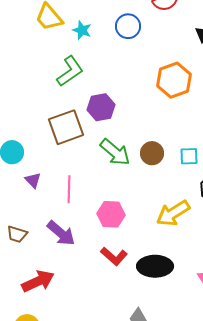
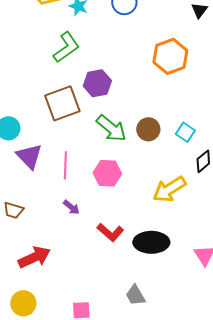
cyan square: (189, 156) -> (185, 132), turned 36
purple triangle: (33, 180) -> (29, 156), size x1.6
pink hexagon: (111, 214) -> (107, 173), moved
purple arrow: (61, 233) -> (71, 207), moved, size x0.6

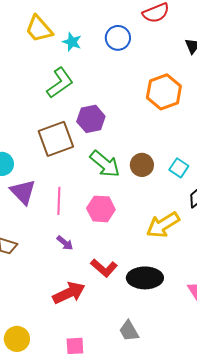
red arrow: (34, 257) -> (69, 293), moved

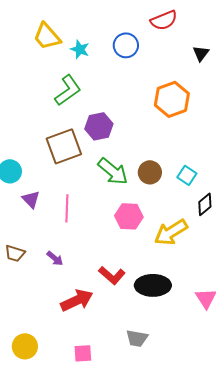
purple triangle: (23, 192) -> (31, 199), size x0.7
pink hexagon: (101, 209) -> (129, 216), moved
purple arrow: (65, 243) -> (55, 258), moved
gray trapezoid: (129, 331) -> (137, 338), turned -50

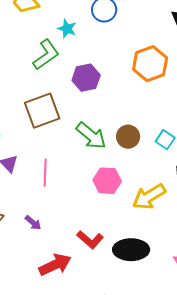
cyan star: (80, 49) -> (67, 29), moved
purple hexagon: (99, 126) -> (86, 78), moved

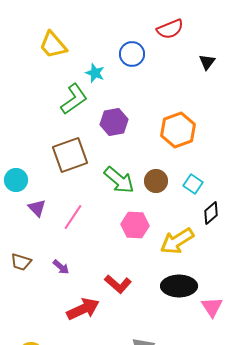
orange hexagon: (150, 64) -> (178, 130), moved
pink line: (45, 173) -> (73, 217), turned 32
black ellipse: (131, 250) -> (179, 286), moved

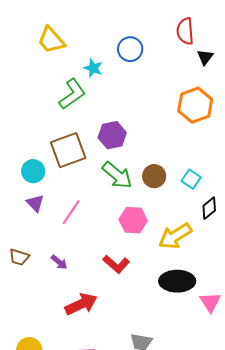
red semicircle: (170, 29) -> (185, 31), moved, turned 108
purple hexagon: (114, 122) -> (112, 135), moved
orange hexagon: (178, 130) -> (195, 105), moved
cyan circle: (16, 180) -> (33, 171), moved
red L-shape: (118, 284) -> (116, 264), moved

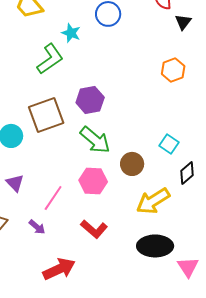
orange hexagon: (195, 105) -> (173, 70), size x0.7
brown circle: (154, 176) -> (132, 164), moved
purple triangle: (35, 203) -> (15, 183), moved
pink line: (71, 212) -> (53, 198), moved
pink hexagon: (133, 220) -> (93, 181), moved

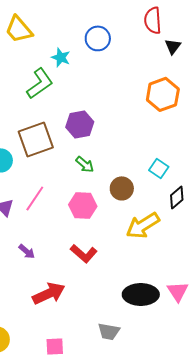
orange hexagon: (173, 70) -> (163, 94), size x1.4
green arrow: (95, 140) -> (85, 164), size x0.6
pink line: (53, 198) -> (35, 198), moved
black ellipse: (155, 246) -> (141, 294), moved

